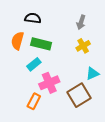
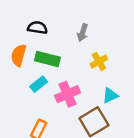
gray arrow: (81, 22) -> (83, 33), moved
pink cross: (49, 83) -> (68, 94), moved

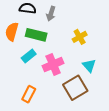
gray arrow: (83, 33) -> (51, 14), moved
cyan triangle: (110, 95) -> (89, 66), turned -48

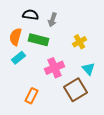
cyan rectangle: (29, 56) -> (18, 58), moved

